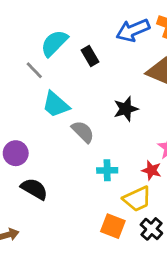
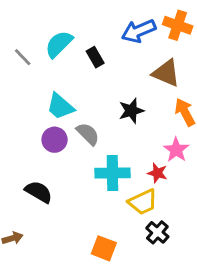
gray line: (34, 70) -> (23, 57), moved
purple circle: (16, 153) -> (55, 140), moved
cyan cross: (107, 170) -> (112, 173), size x1.6
orange square: (113, 226) -> (104, 248), moved

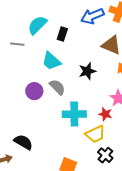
gray line: (23, 57) -> (17, 44), moved, turned -40
black rectangle: (95, 57) -> (62, 34), turned 48
cyan trapezoid: (60, 106) -> (51, 61), moved
black semicircle: (39, 192) -> (23, 142), moved

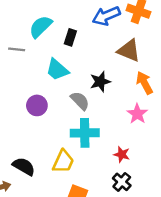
gray semicircle: (57, 87) -> (80, 101), moved
red star: (105, 114) -> (122, 154), moved
yellow trapezoid: (95, 134) -> (63, 162), moved, turned -40

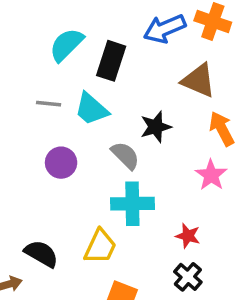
black rectangle: (70, 37) -> (111, 61), size x1.5
gray line: (17, 49) -> (49, 104), moved

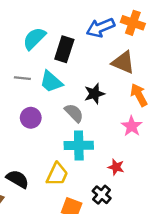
black cross: (188, 277) -> (102, 195), moved

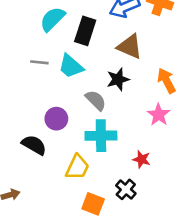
brown triangle: (123, 62) -> (130, 47), moved
purple circle: (31, 118) -> (56, 119), moved
black semicircle: (17, 179) -> (34, 145), moved

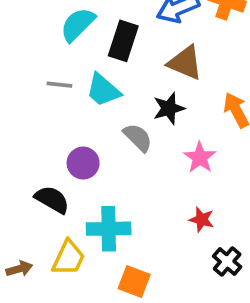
pink star: (159, 115) -> (200, 158), moved
cyan cross: (101, 136) -> (109, 229), moved
yellow trapezoid: (77, 167) -> (69, 258), moved
black cross: (126, 189) -> (227, 261), moved

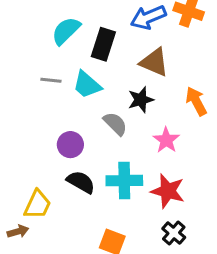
black semicircle: (52, 200) -> (81, 182), moved
red star: (202, 220) -> (168, 191), size x1.6
cyan cross: (109, 229) -> (124, 181), moved
yellow trapezoid: (69, 258) -> (37, 204), moved
black cross: (227, 261) -> (174, 233), moved

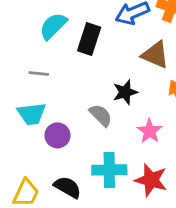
brown triangle: (154, 62) -> (155, 55), moved
cyan trapezoid: (87, 85) -> (32, 114), moved, turned -48
black semicircle: (81, 182) -> (68, 187), moved

